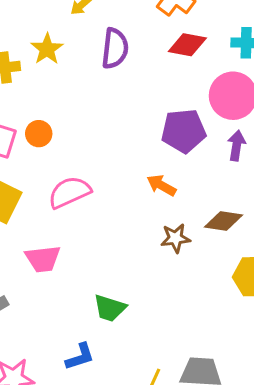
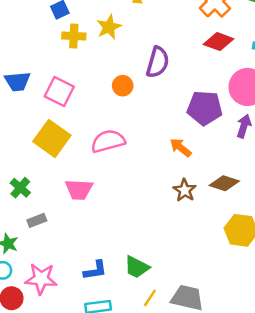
purple semicircle: (115, 48) -> (158, 62), moved
orange circle: (39, 134) -> (123, 86), moved
brown star: (175, 238) -> (185, 190), turned 30
green trapezoid: (110, 308) -> (137, 267), moved

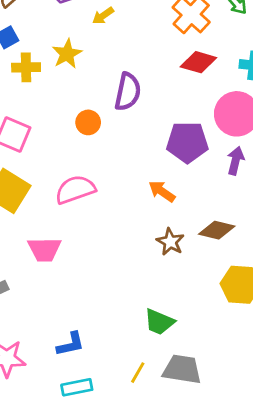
green trapezoid: (137, 267) -> (159, 322), moved

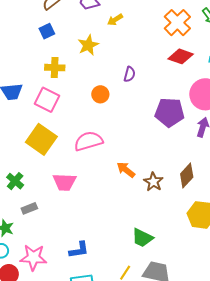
yellow cross: (26, 67) -> (55, 68), moved
purple semicircle: (128, 92) -> (129, 74), size x0.6
orange arrow: (162, 191) -> (126, 170), moved
brown diamond: (217, 230) -> (187, 175), turned -65

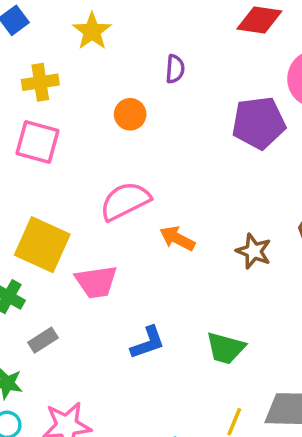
yellow square: (41, 139) -> (42, 245), moved
orange arrow: (126, 170) -> (177, 238), moved
green trapezoid: (142, 238) -> (226, 348), moved
blue L-shape: (79, 250) -> (148, 343), moved

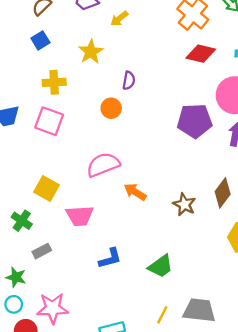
purple semicircle: (175, 69) -> (129, 80), moved
yellow square: (42, 245) -> (47, 189), size x0.7
green trapezoid: (226, 348) -> (161, 266), turned -56

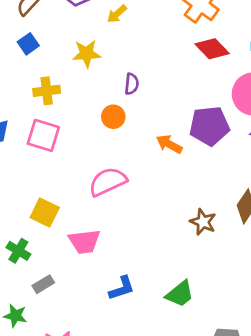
yellow star: (91, 52) -> (87, 54), turned 30
red diamond: (201, 54) -> (212, 49), turned 36
orange arrow: (135, 192) -> (169, 144), moved

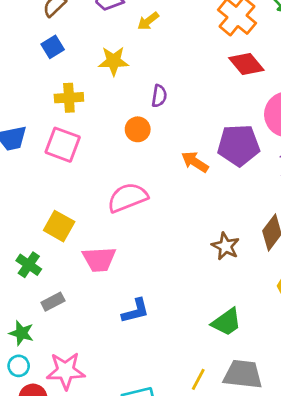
green trapezoid: (180, 294) -> (227, 322), moved

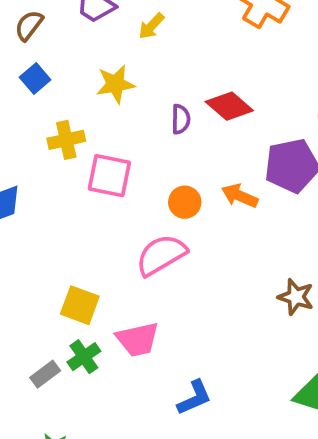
red diamond: (246, 64) -> (229, 106), moved
orange circle: (138, 129) -> (185, 202), moved
pink square: (63, 145) -> (109, 176), moved
green cross: (29, 265) -> (84, 357), moved, turned 30
gray rectangle: (53, 302) -> (45, 374), moved

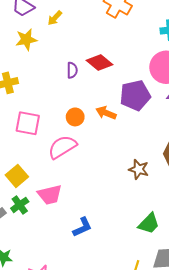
yellow star: (115, 84) -> (26, 40), moved
pink square: (109, 176) -> (28, 123), moved
yellow square: (80, 305) -> (17, 176), turned 30

